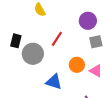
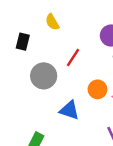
black rectangle: (16, 41) -> (23, 42), moved

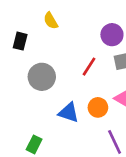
red line: (73, 58) -> (89, 67), moved
orange circle: (97, 89) -> (98, 107), moved

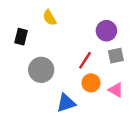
orange circle: (98, 107) -> (91, 83), moved
blue triangle: (69, 113) -> (66, 103), turned -36

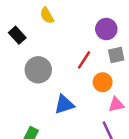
black rectangle: (21, 37) -> (17, 35), turned -56
orange circle: (91, 83) -> (103, 82), moved
pink triangle: (116, 90) -> (116, 104), moved, turned -42

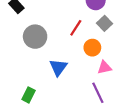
gray square: (116, 55) -> (104, 23), turned -32
blue triangle: (64, 104) -> (58, 67), turned -36

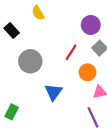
green rectangle: (28, 95) -> (12, 112), moved

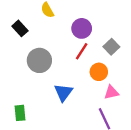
purple circle: (91, 25) -> (82, 28), moved
green rectangle: (12, 112) -> (20, 113), turned -32

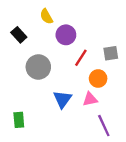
purple circle: (82, 28) -> (66, 35), moved
gray square: (111, 47) -> (111, 53), turned 35
pink triangle: (111, 92) -> (90, 99), moved

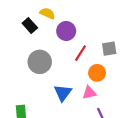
yellow semicircle: (46, 16) -> (47, 13), turned 144
black rectangle: (19, 35) -> (30, 25), moved

